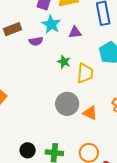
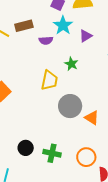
purple triangle: (75, 32) -> (86, 36), turned -32
yellow trapezoid: (85, 73) -> (49, 80), moved

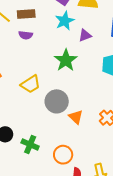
purple semicircle: (46, 40) -> (26, 35), moved
green star: (71, 64) -> (66, 60), size x1.6
yellow trapezoid: (49, 80) -> (31, 84), moved, turned 35

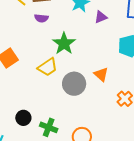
green star: (66, 60) -> (64, 44), moved
orange triangle: (76, 117) -> (101, 74), moved

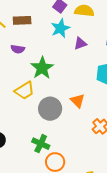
purple semicircle: (41, 18) -> (18, 49), moved
green cross: (49, 127) -> (41, 144), moved

